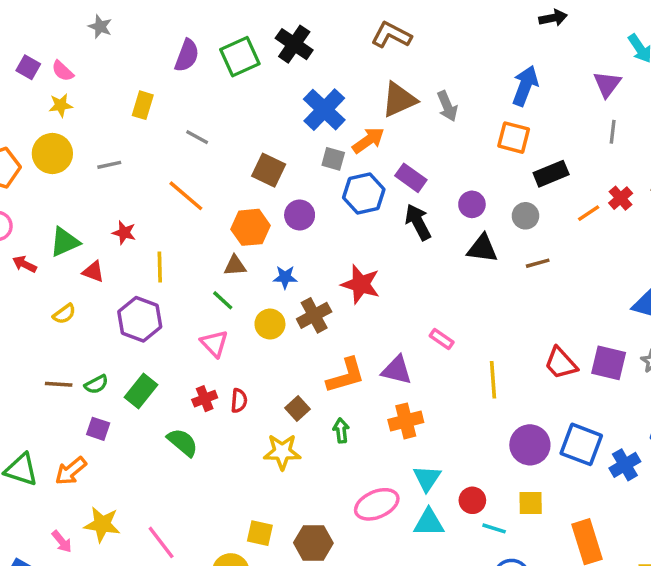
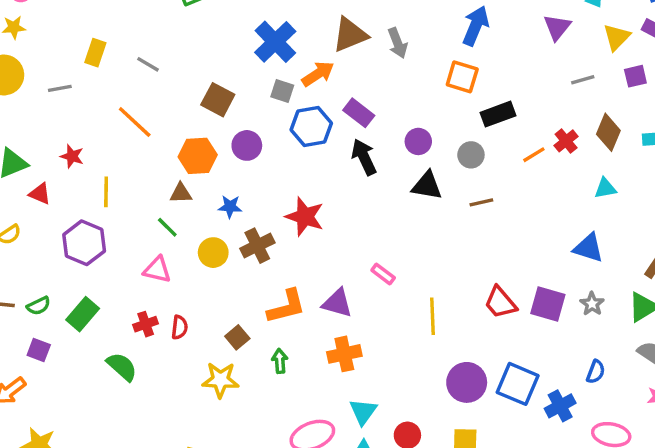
yellow rectangle: (143, 105) -> (95, 53), moved
gray line: (613, 132) -> (583, 80), moved, turned 65
pink triangle: (214, 343) -> (157, 270), turned -36

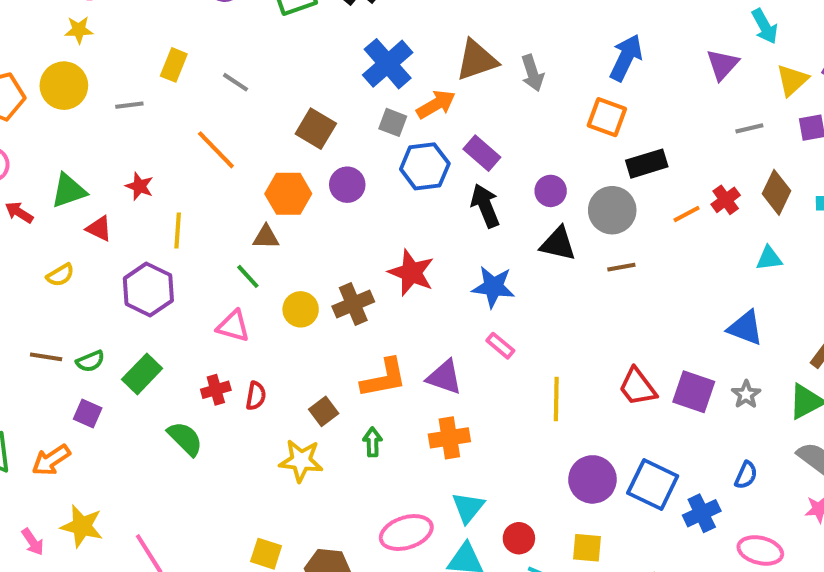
gray circle: (471, 155) -> (612, 210), size x1.5
blue star: (230, 207) -> (493, 287), moved, size x1.5

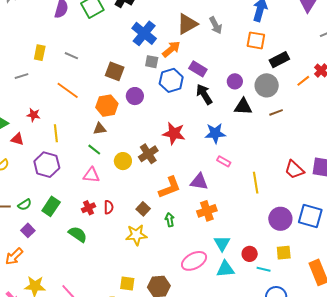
purple square: (88, 414) -> (28, 230), turned 32

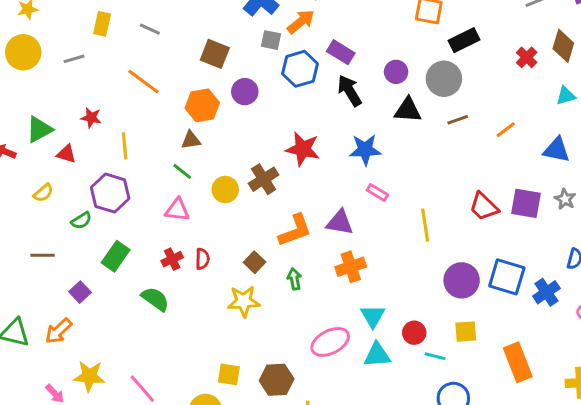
orange line: (303, 81) -> (506, 130), moved
green semicircle: (25, 205) -> (81, 221), moved

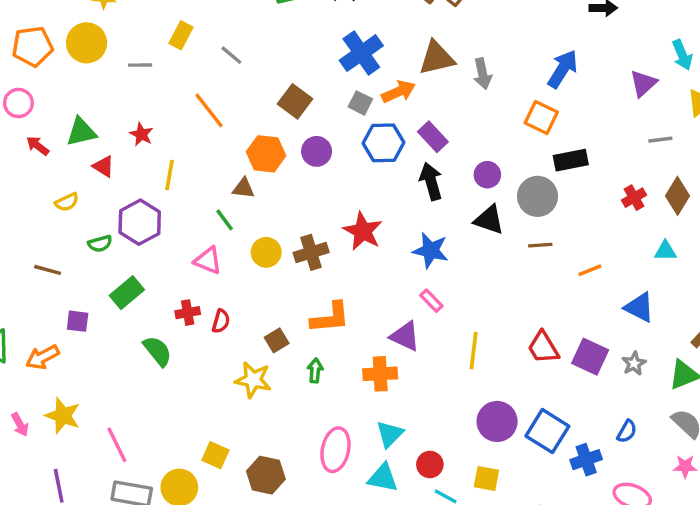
purple triangle: (340, 222) -> (405, 336), moved
purple square: (80, 292) -> (78, 321), turned 35
pink ellipse: (330, 342) -> (335, 450), turned -66

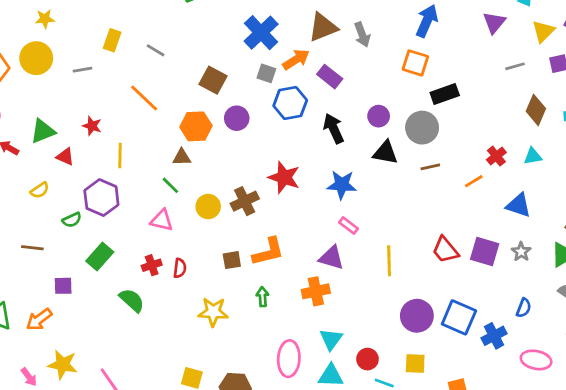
purple rectangle: (433, 137) -> (330, 77), moved
red cross: (634, 198) -> (496, 156), moved
brown square: (277, 340) -> (232, 260), moved, turned 30

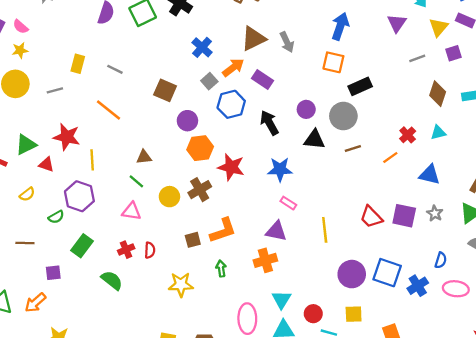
blue cross: (261, 33) -> (202, 47), size x0.7
gray square: (266, 73) -> (209, 81), turned 35
red star: (92, 126) -> (67, 137), size x1.6
orange hexagon: (196, 126) -> (200, 148), moved
pink ellipse: (536, 360) -> (456, 289), moved

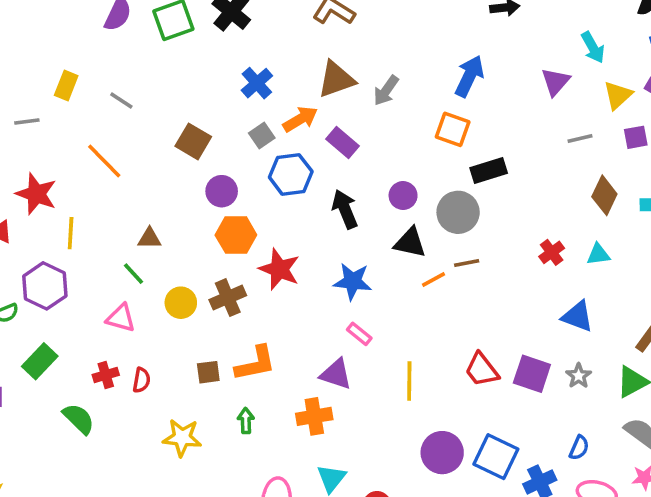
gray arrow: (287, 42) -> (386, 90), turned 54
orange line: (390, 158) -> (434, 280), moved

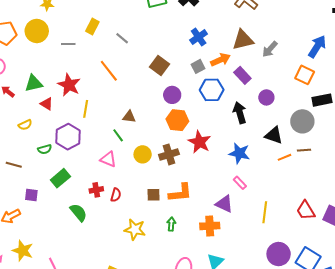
purple circle: (403, 196) -> (266, 97), moved

